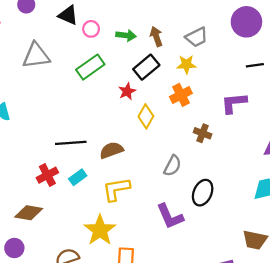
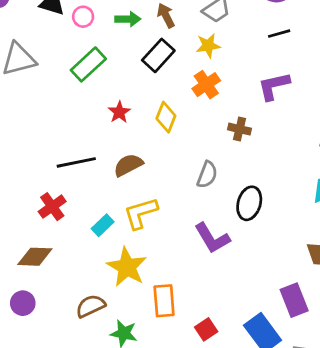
black line: (255, 65) -> (279, 34), moved
red star: (127, 91) -> (119, 112), moved
cyan rectangle: (78, 177) -> (103, 225), moved

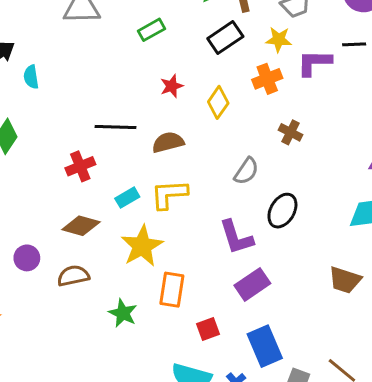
green rectangle: (88, 64) -> (152, 30), size x0.7
purple L-shape: (274, 86) -> (314, 63), moved
brown diamond: (35, 257) -> (81, 226), moved
purple rectangle: (294, 300) -> (252, 284), moved, turned 64
brown semicircle: (91, 306) -> (73, 276), moved

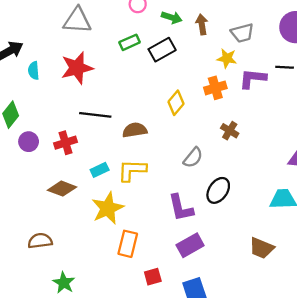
black rectangle: (225, 38) -> (162, 50), moved
red star: (172, 86) -> (77, 68), moved, size x1.8
purple circle: (27, 258) -> (29, 142), moved
brown semicircle: (73, 276) -> (40, 241), moved
green star: (123, 313) -> (64, 283), moved

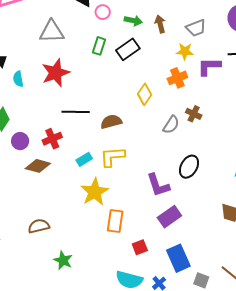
green rectangle: (130, 42) -> (99, 46), turned -42
gray semicircle: (193, 158) -> (171, 125), moved
brown diamond: (62, 189) -> (38, 166), moved

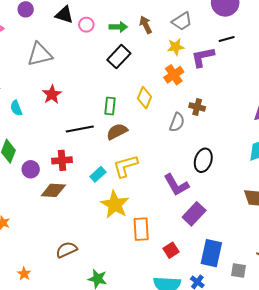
green rectangle: (99, 46) -> (110, 106), moved
red star: (56, 73) -> (52, 94), size x0.7
red cross: (52, 139) -> (62, 160), turned 30
blue rectangle: (178, 258) -> (211, 253), turned 48

